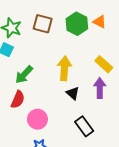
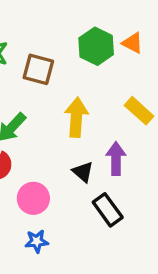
brown square: (43, 24) -> (38, 69), moved
purple arrow: (100, 88) -> (116, 159), moved
black triangle: (73, 93) -> (83, 172), moved

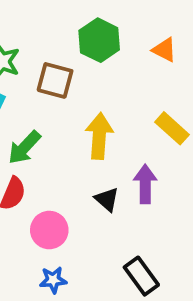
green hexagon: (96, 46) -> (99, 40), moved
black rectangle: (108, 210) -> (141, 276), moved

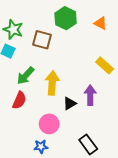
yellow arrow: (99, 136) -> (52, 83), moved
black triangle: (107, 199) -> (70, 103), turned 48
pink circle: (49, 230) -> (49, 124), moved

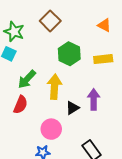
green hexagon: (66, 18) -> (69, 54), moved
brown square: (42, 40) -> (50, 21), moved, turned 30
yellow rectangle: (105, 65) -> (103, 59), moved, turned -48

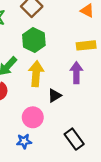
green hexagon: (69, 54) -> (34, 40), moved
purple arrow: (94, 99) -> (76, 73), moved

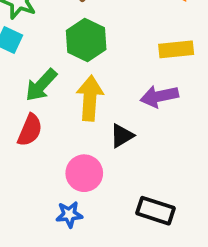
purple arrow: (76, 73) -> (159, 96), turned -102
black rectangle: (74, 139) -> (156, 211), turned -36

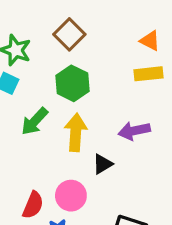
yellow rectangle: (176, 49) -> (148, 74), moved
red semicircle: (30, 130) -> (33, 205), moved

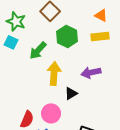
green hexagon: (73, 83) -> (67, 36), moved
green arrow: (35, 121) -> (38, 50), moved

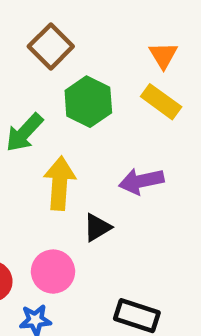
orange triangle: (101, 15) -> (163, 55), turned 32
yellow rectangle: (100, 36) -> (161, 102), turned 42

